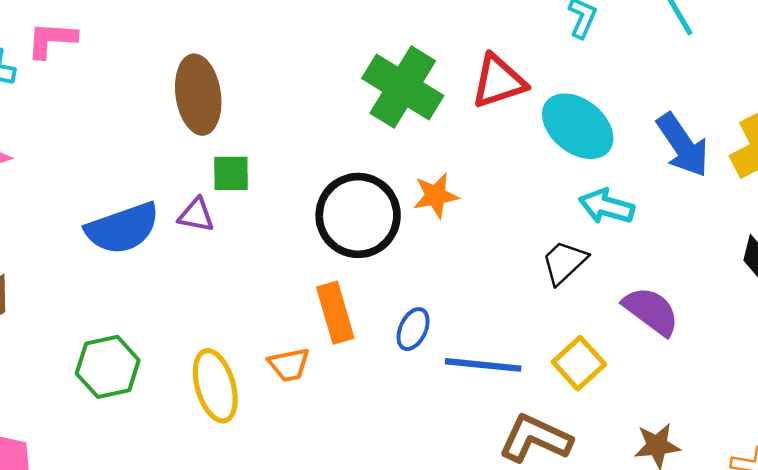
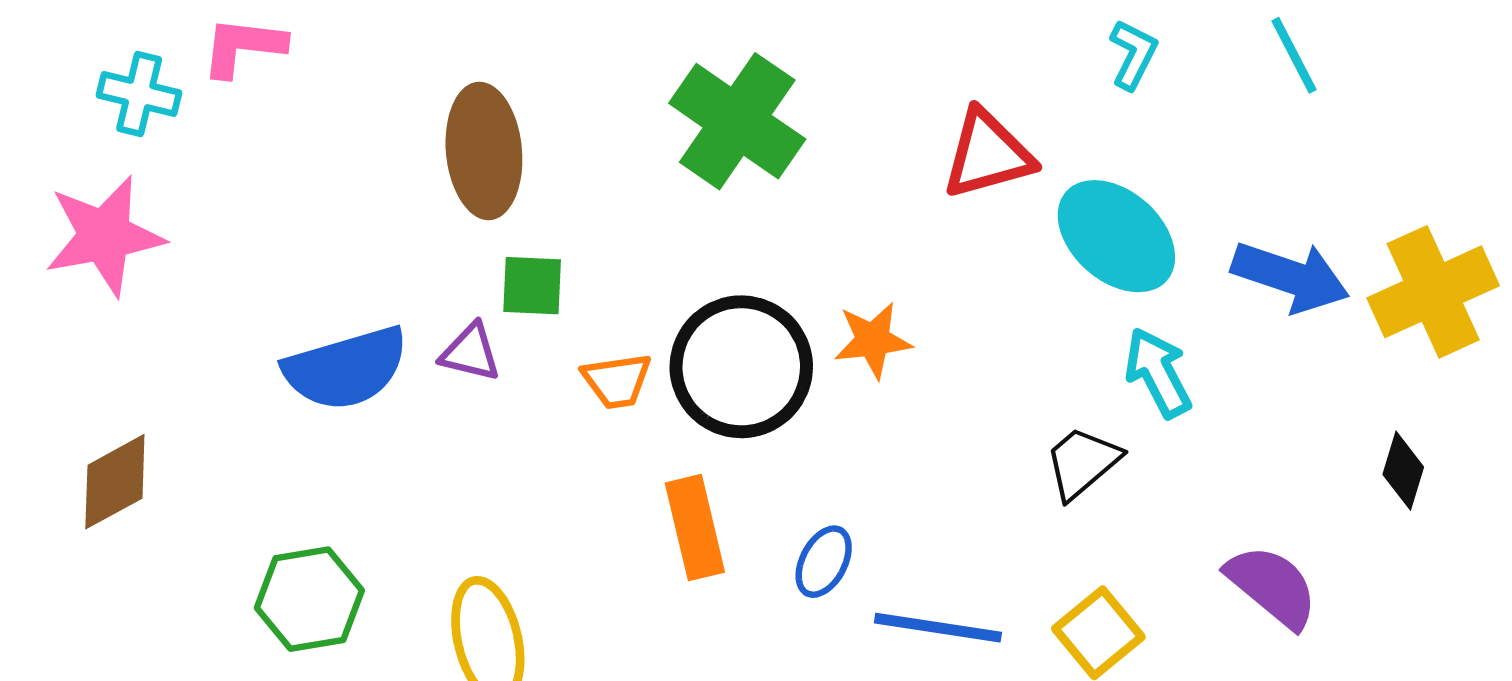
green cross: (403, 87) -> (737, 121), moved
blue arrow: (683, 145) -> (1290, 277), turned -40
cyan arrow: (607, 206) -> (1158, 373), turned 44
purple semicircle: (651, 311) -> (1272, 586), moved
orange trapezoid: (289, 365) -> (617, 381), moved

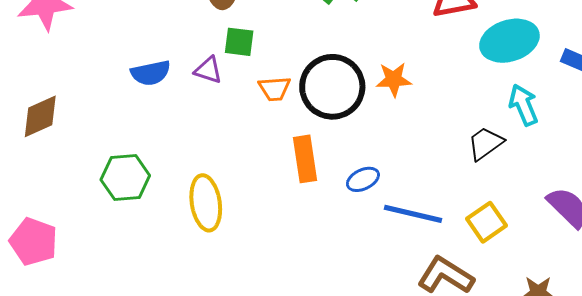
cyan ellipse: (1116, 236) -> (509, 41), turned -64
blue semicircle: (346, 368) -> (151, 73), size x0.7
blue ellipse: (824, 562) -> (363, 179), turned 32

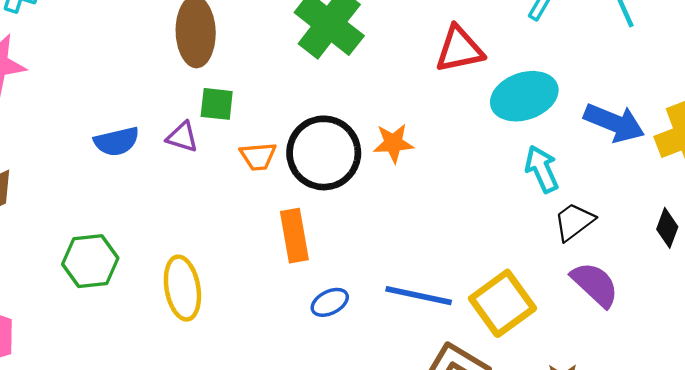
black trapezoid: (485, 143) -> (574, 222), moved
blue ellipse: (363, 179) -> (330, 302), moved
yellow square: (487, 222) -> (502, 303), size x1.4

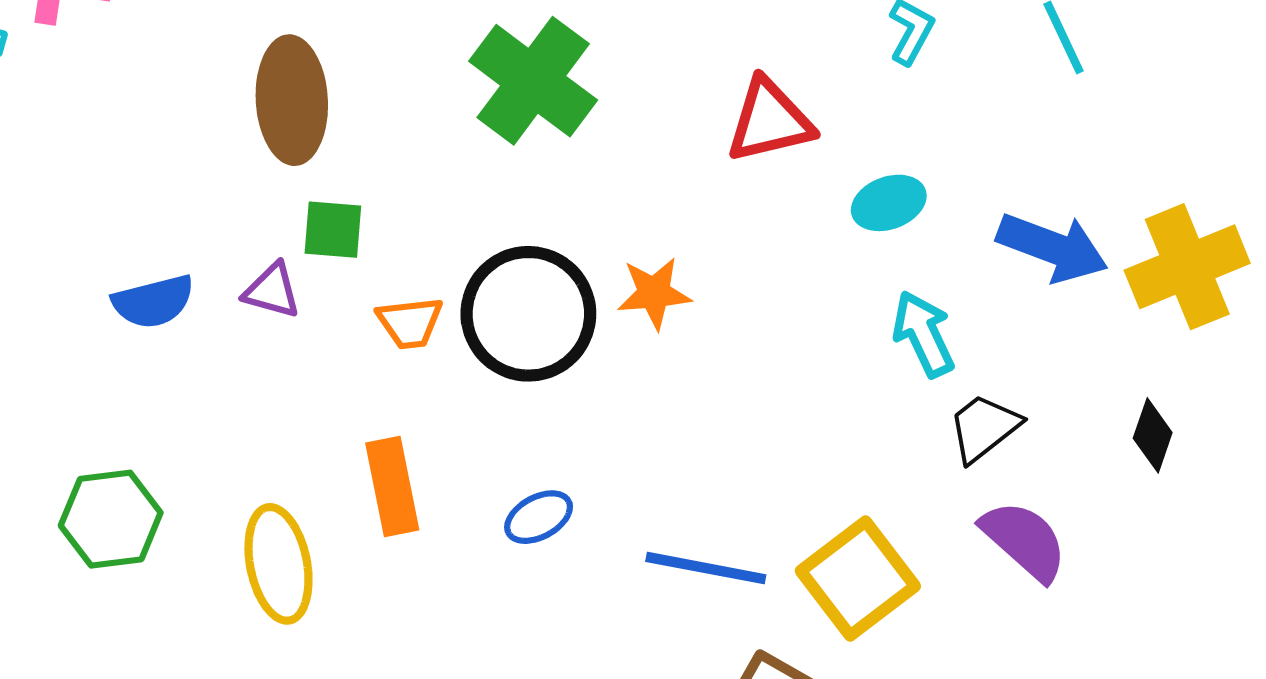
cyan ellipse: (524, 96) -> (889, 203), size x0.6
orange rectangle: (294, 236) -> (392, 486), moved
blue ellipse: (330, 302) -> (539, 517), moved

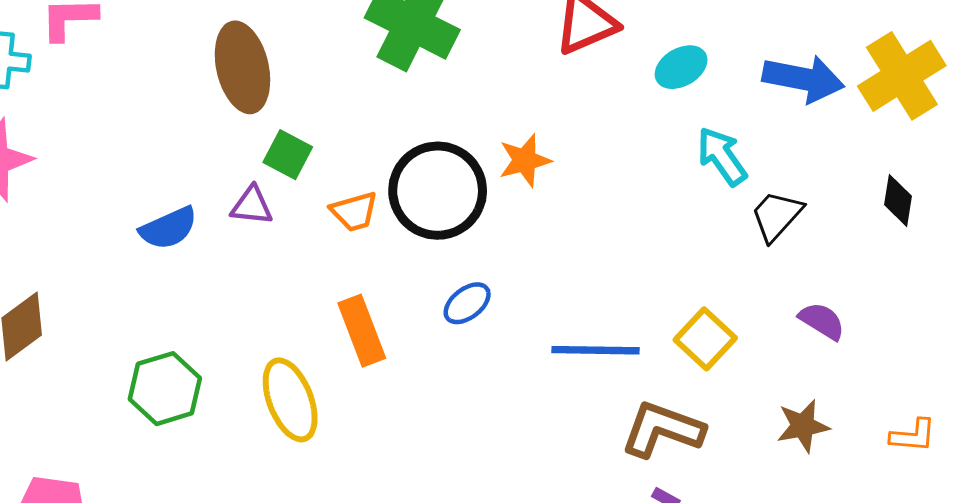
green square: (333, 230) -> (288, 155), turned 33
blue ellipse: (539, 517) -> (467, 303), moved
purple semicircle: (1024, 541) -> (822, 321), moved, size x0.7
yellow square: (858, 578) -> (705, 339), size x0.7

